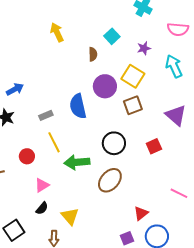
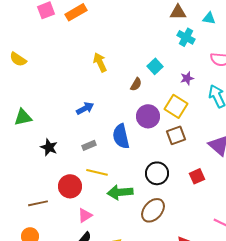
brown semicircle: (93, 54) -> (136, 84), turned 32
blue arrow: (15, 89) -> (85, 108), moved
yellow line: (54, 142) -> (97, 172), turned -50
red circle: (27, 156) -> (70, 186), size x1.5

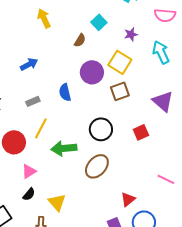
blue semicircle: (121, 136) -> (65, 92), size x0.7
yellow line: (97, 172) -> (41, 128), turned -75

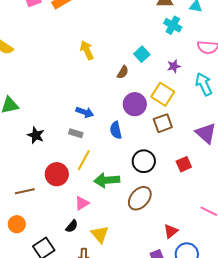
blue arrow: (29, 64) -> (85, 112), moved, turned 48
blue semicircle: (65, 92) -> (116, 130), moved
gray rectangle: (33, 101) -> (76, 133), turned 40
pink triangle: (29, 171) -> (82, 203), moved

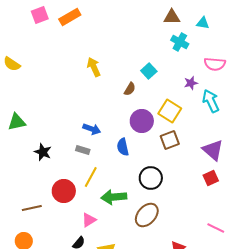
purple star: (174, 66) -> (191, 83), moved
red square: (184, 164) -> (211, 178), moved

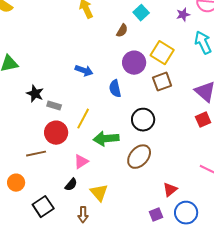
purple star: (191, 83) -> (183, 15), moved
gray rectangle: (83, 150) -> (54, 106), moved
brown line: (32, 208) -> (36, 154), moved

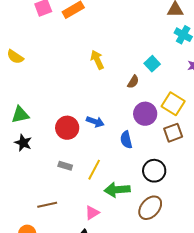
black star: (35, 94) -> (23, 143), moved
gray rectangle: (54, 106) -> (65, 166), moved
red circle: (56, 133) -> (67, 128), moved

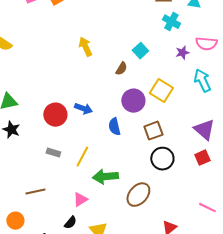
brown square: (173, 133) -> (153, 131), moved
black circle: (154, 171) -> (162, 159), moved

